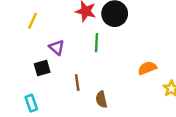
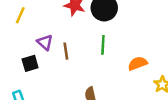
green line: (97, 43) -> (103, 45), moved
brown line: (77, 83) -> (66, 51), moved

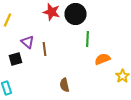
green line: (103, 45) -> (88, 39), moved

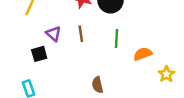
green line: (88, 39) -> (116, 38), moved
brown line: (44, 49) -> (81, 34), moved

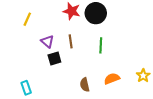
black square: (39, 54) -> (54, 59), moved
orange semicircle: (143, 54) -> (112, 79), moved

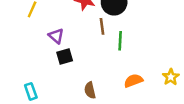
brown line: (71, 41) -> (102, 26), moved
brown semicircle: (85, 85) -> (90, 90), moved

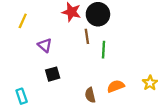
black square: (65, 56) -> (53, 74), moved
brown semicircle: (90, 90) -> (90, 95), moved

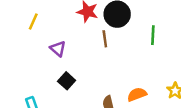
green line: (104, 50) -> (153, 35), moved
black square: (53, 74) -> (67, 81), turned -32

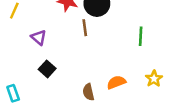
green line: (153, 35) -> (141, 36), moved

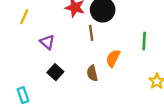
orange semicircle: (116, 82) -> (113, 58), moved, turned -42
brown semicircle: (88, 92) -> (92, 73), moved

